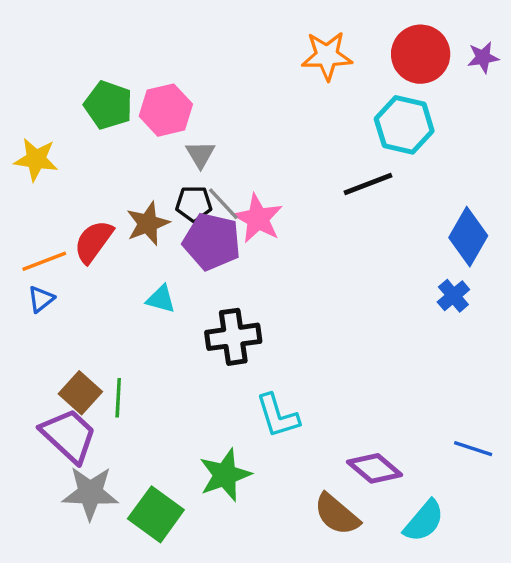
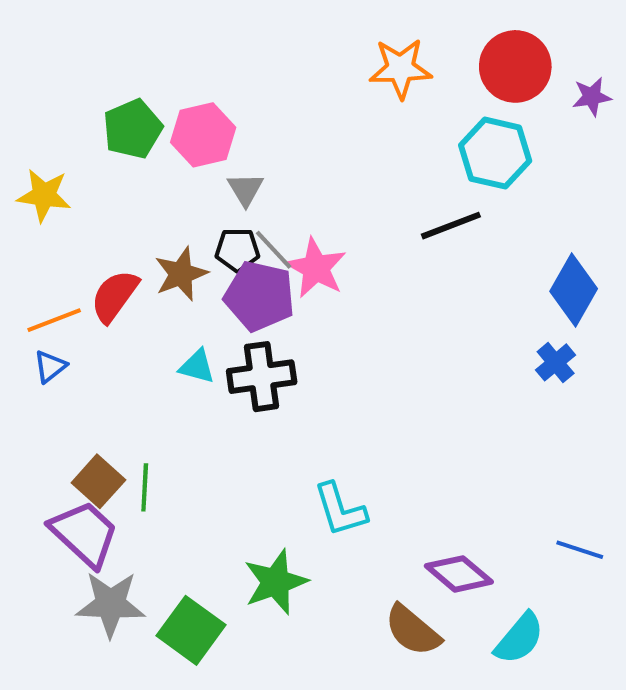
purple star: (483, 57) -> (592, 97), moved
green pentagon: (108, 105) -> (133, 129), turned 30
black cross: (233, 337) -> (262, 377), moved

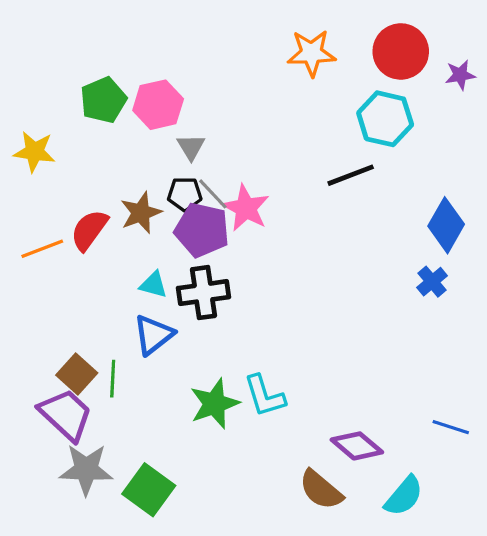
blue triangle: (50, 367) -> (153, 335), moved, size x1.6
green star: (276, 582) -> (214, 404), moved

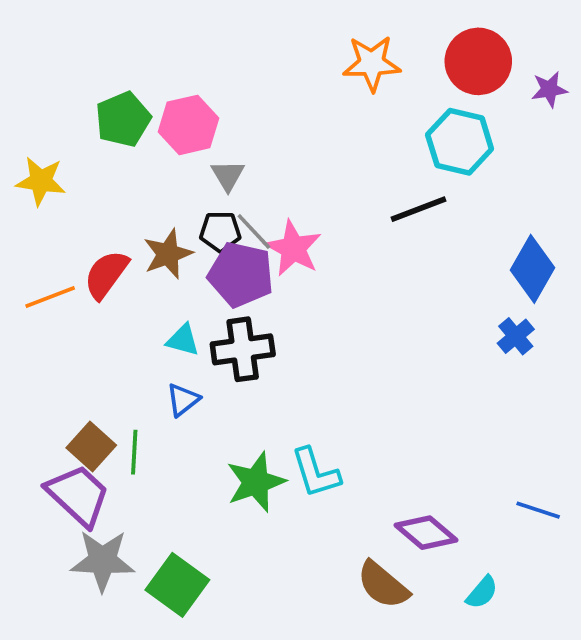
blue triangle: (153, 335) -> (183, 400), size x0.7
cyan semicircle: (404, 496) -> (482, 592), size x0.7

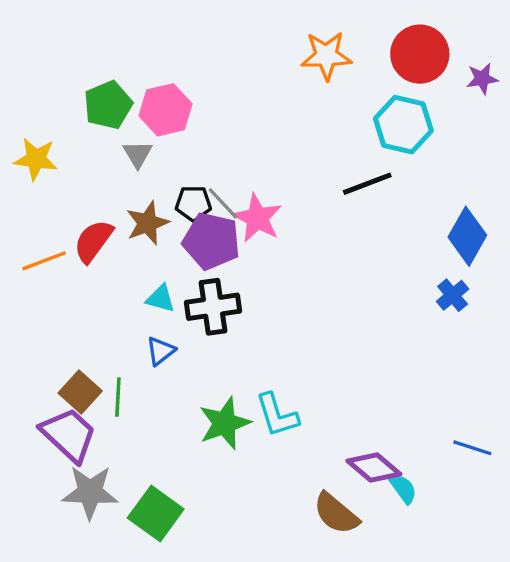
gray triangle: (228, 175) -> (138, 154), moved
cyan semicircle: (482, 592) -> (403, 489), moved, turned -76

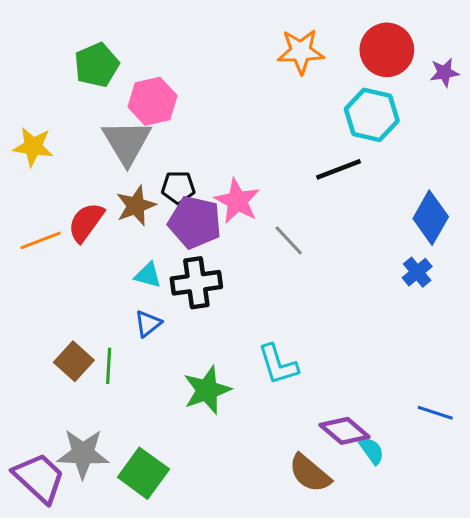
green pentagon: (108, 105) -> (97, 65), moved
gray triangle: (138, 154) -> (127, 142), size x1.8
gray line: (223, 203) -> (289, 240), moved
cyan L-shape: (277, 415) -> (278, 364), moved
purple trapezoid: (69, 435) -> (39, 478), moved

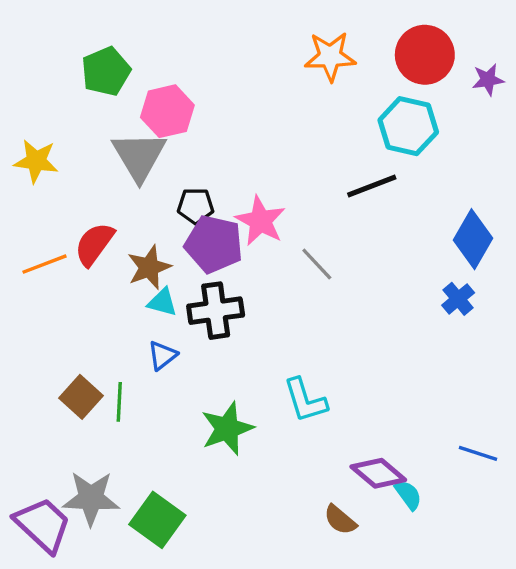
brown star: (136, 206) -> (149, 267), moved
brown semicircle: (310, 473) -> (340, 520), size x0.7

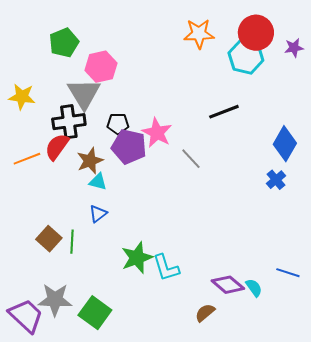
cyan hexagon: (408, 126) -> (246, 57), moved
black cross: (216, 311) -> (69, 122), moved
cyan L-shape: (305, 400) -> (166, 268), moved
cyan semicircle: (408, 495) -> (254, 288), moved
brown semicircle: (340, 520) -> (205, 313), turned 100

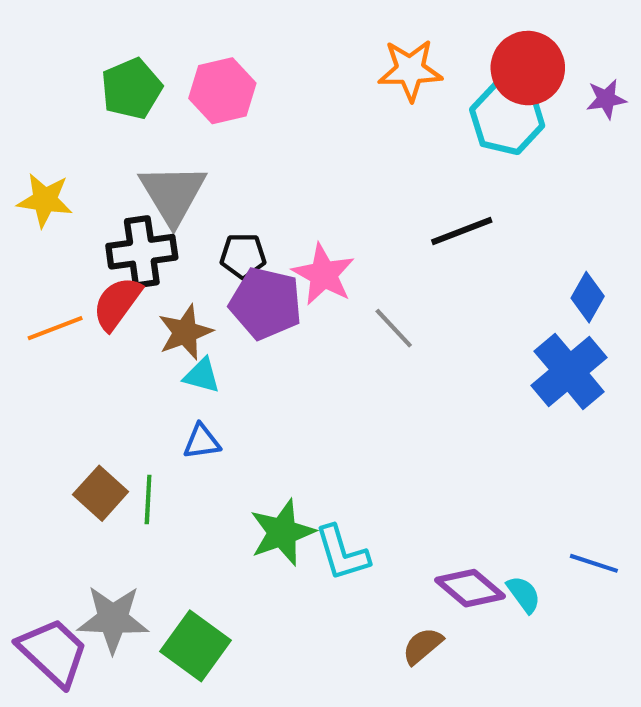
pink hexagon: (101, 67) -> (222, 91), moved
blue diamond: (285, 144) -> (588, 297), size x0.7
blue cross: (276, 180) -> (569, 371), size x1.8
blue triangle: (98, 214) -> (202, 442), turned 30

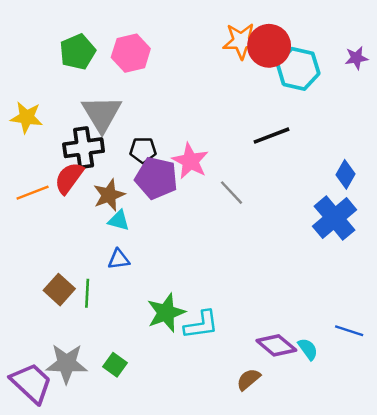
red circle: (528, 68) -> (269, 46), moved
cyan L-shape: (342, 553) -> (201, 325), turned -81
green square: (196, 646) -> (115, 365), moved, size x0.6

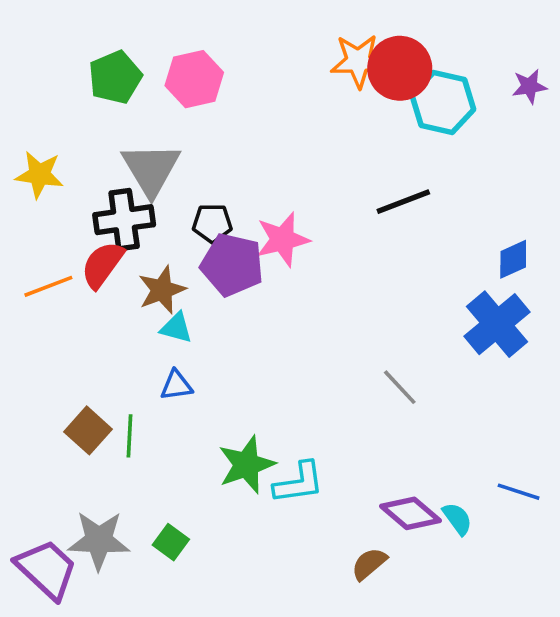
pink star: (190, 161) -> (283, 239), turned 30
blue diamond: (345, 174) -> (513, 259), turned 36
gray line: (231, 193) -> (400, 387), moved

